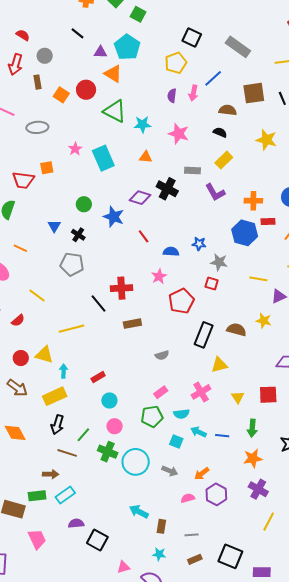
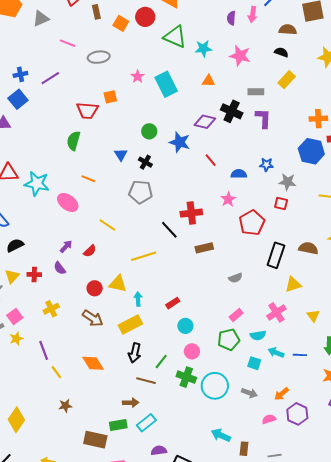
purple L-shape: (215, 192) -> (263, 118), moved, turned -145

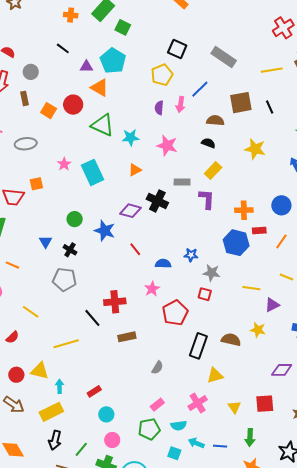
orange triangle: (208, 81) -> (135, 170), turned -32
purple L-shape: (263, 118) -> (207, 199), moved
gray semicircle: (235, 278) -> (157, 368), turned -40

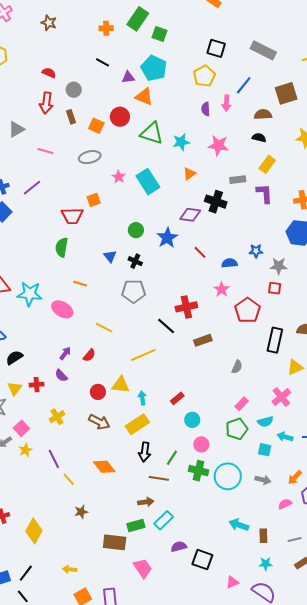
gray ellipse: (26, 144) -> (90, 157), moved
blue star: (105, 231) -> (167, 238), turned 30

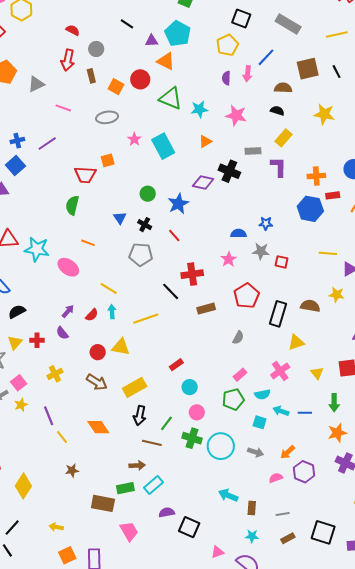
red line: (200, 252) -> (174, 236), moved
gray star: (279, 266) -> (261, 251), moved
red pentagon: (248, 310) -> (246, 296), moved
cyan arrow: (142, 398) -> (112, 312), moved

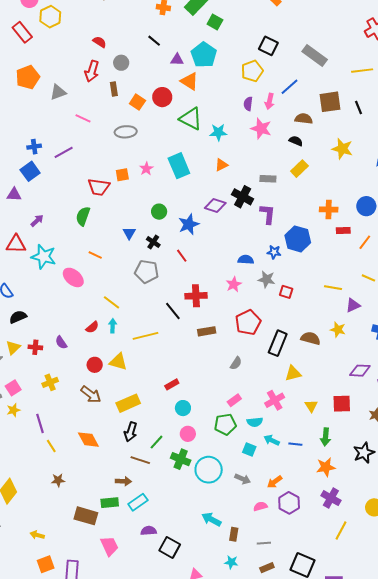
pink star: (236, 115) -> (261, 129), moved
pink star: (134, 139) -> (146, 169), moved
purple L-shape: (279, 167) -> (268, 214), moved
blue hexagon: (310, 209) -> (298, 239), moved
purple arrow: (68, 311) -> (37, 221), moved

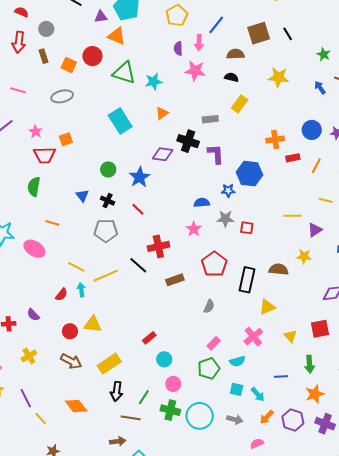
pink star: (146, 169) -> (36, 132), moved
yellow line: (146, 336) -> (106, 276), moved
cyan arrow: (272, 440) -> (258, 394), moved, turned -147
purple hexagon: (289, 503) -> (293, 420), moved

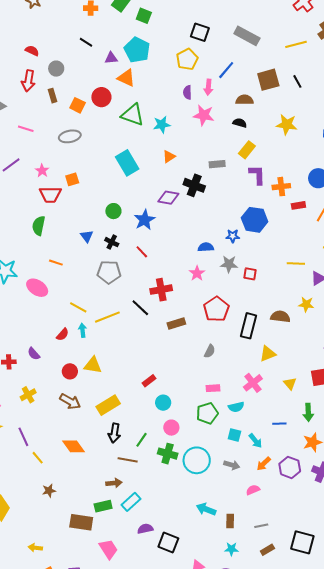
purple L-shape: (216, 154) -> (257, 175), moved
pink rectangle: (214, 343) -> (213, 388), turned 40

